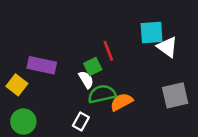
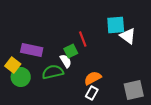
green semicircle: (102, 94) -> (53, 72), moved
gray square: (175, 95) -> (134, 90), moved
green circle: (23, 121) -> (21, 77), moved
white rectangle: (81, 121) -> (92, 93), moved

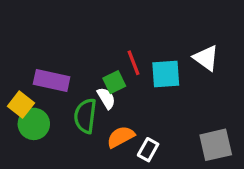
cyan square: (116, 25) -> (166, 74), moved
green semicircle: (53, 72) -> (85, 116), turned -70
orange semicircle: (93, 78) -> (121, 137), moved

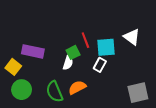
white semicircle: (106, 98) -> (68, 63), turned 48
green semicircle: (85, 116) -> (55, 92), moved, turned -30
green circle: (34, 124) -> (22, 90), moved
white rectangle: (148, 150) -> (100, 65), moved

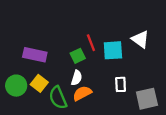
white semicircle: (68, 63) -> (77, 78), moved
white rectangle: (100, 65) -> (121, 84), moved, turned -32
yellow square: (13, 67) -> (39, 83), moved
green circle: (22, 90) -> (16, 86), moved

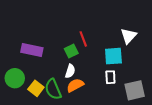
white triangle: (140, 39) -> (129, 36), turned 36
cyan square: (113, 50) -> (113, 56), moved
yellow square: (39, 83) -> (36, 88), moved

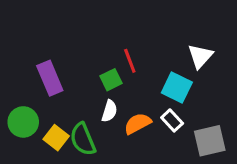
purple rectangle: (32, 50) -> (50, 78), turned 55
cyan square: (113, 56) -> (177, 87), turned 30
white rectangle: (110, 77) -> (172, 120), turned -40
orange semicircle: (75, 85) -> (138, 124), moved

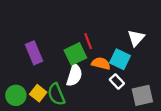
green square: (111, 80) -> (75, 54), size x1.5
white semicircle: (109, 111) -> (74, 75), size x1.5
green circle: (23, 122) -> (16, 95), moved
orange semicircle: (138, 124) -> (101, 63), moved, turned 42

